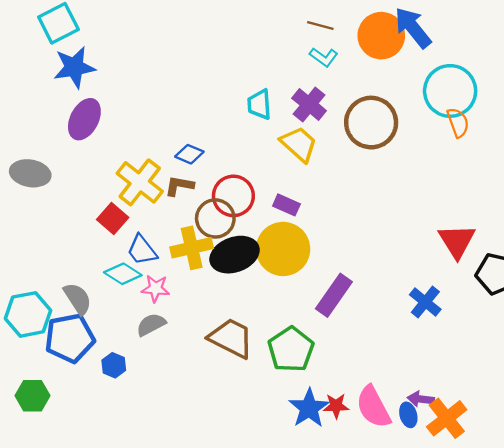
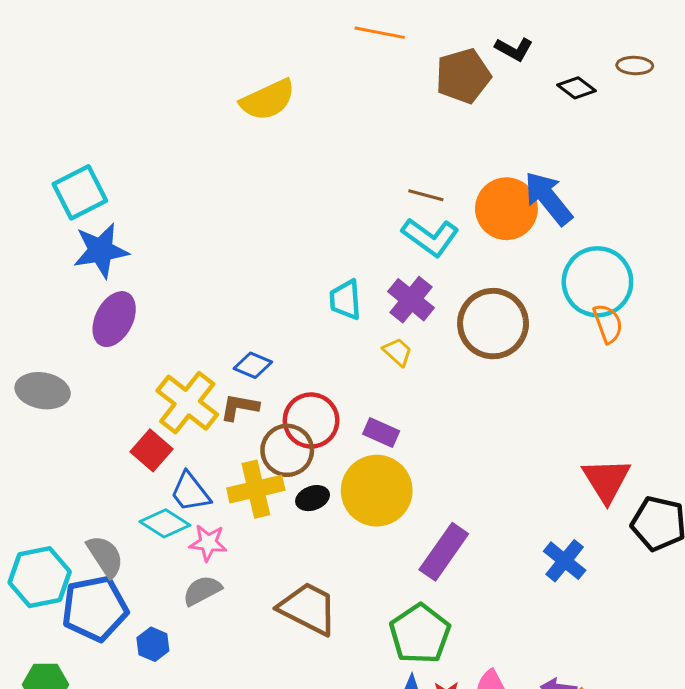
cyan L-shape: (324, 57) -> (430, 237), size x1.5
yellow trapezoid: (299, 144) -> (398, 352), size x0.6
black ellipse: (235, 255) -> (313, 498), size x0.5
green pentagon: (291, 349) -> (420, 634), moved

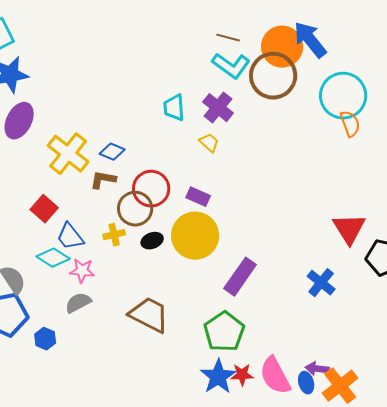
brown circle: (493, 324) -> (273, 76), moved
yellow cross: (187, 403) -> (68, 154), moved
yellow cross: (256, 489) -> (114, 235), size x0.6

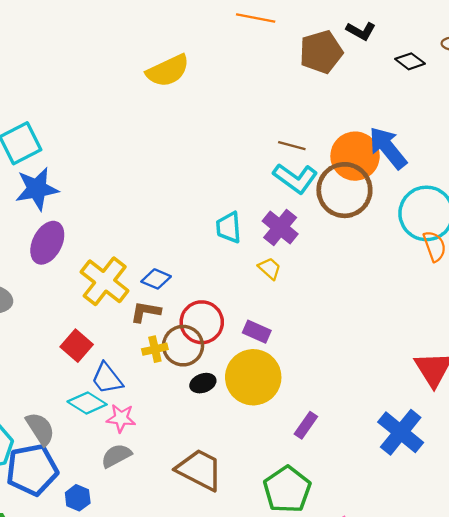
yellow cross: (114, 235) -> (155, 349), moved
purple rectangle: (240, 277) -> (306, 425), size x0.6
blue cross: (321, 283) -> (401, 432), size x1.4

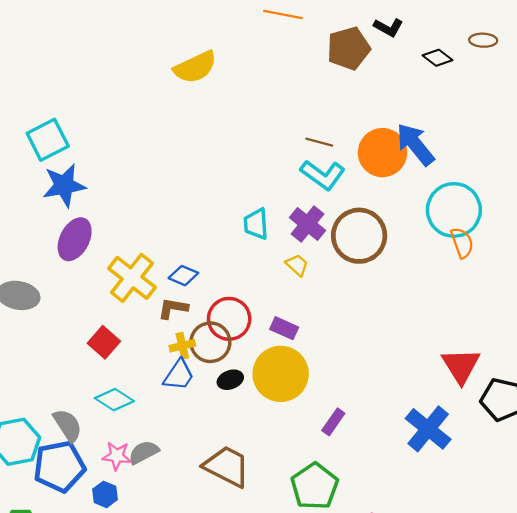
brown circle: (344, 190) -> (359, 236), moved
blue trapezoid: (107, 378) -> (179, 375), moved, turned -108
pink star: (121, 418) -> (117, 456), moved

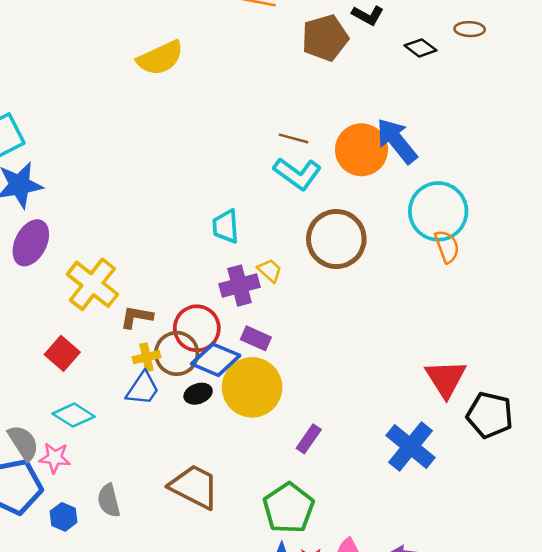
purple cross: (308, 224) -> (240, 286), moved, turned 36
blue diamond: (183, 276) -> (216, 360), moved, size x1.5
gray semicircle: (144, 452) -> (109, 501), moved, turned -76
pink star: (117, 456) -> (55, 458), moved

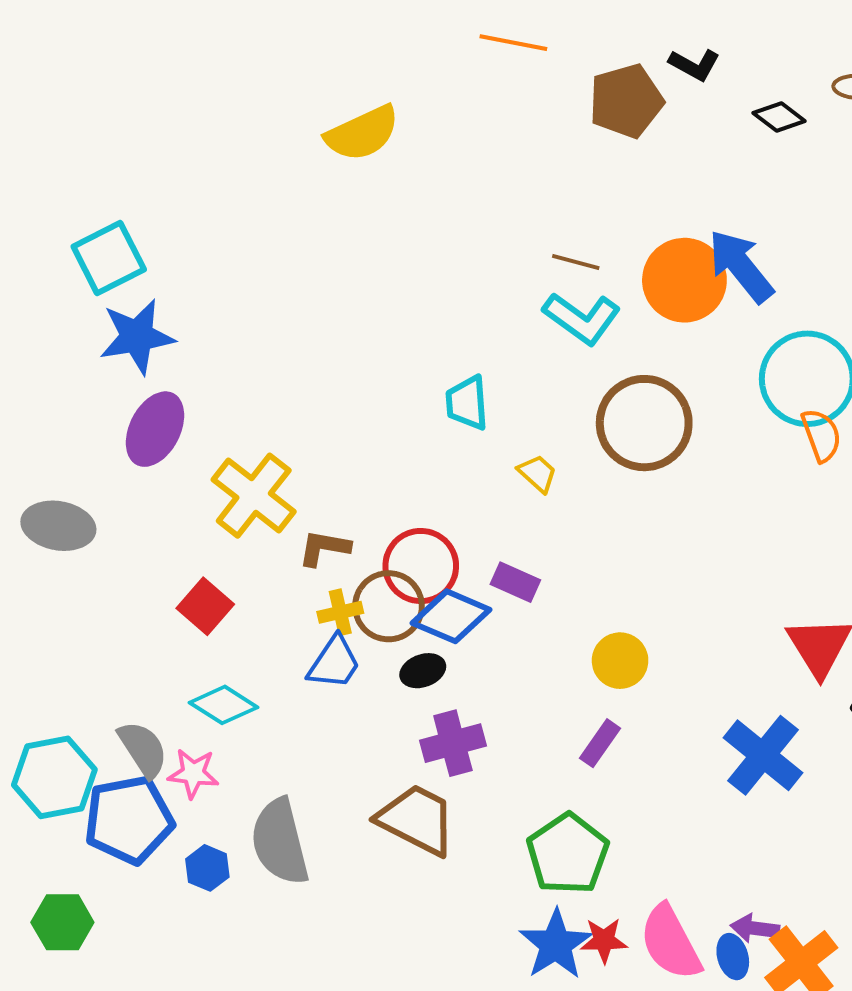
purple cross: (240, 286) -> (453, 743), moved
yellow circle: (252, 387) -> (620, 661), moved, size x0.6
gray semicircle: (109, 501) -> (280, 842), size x1.6

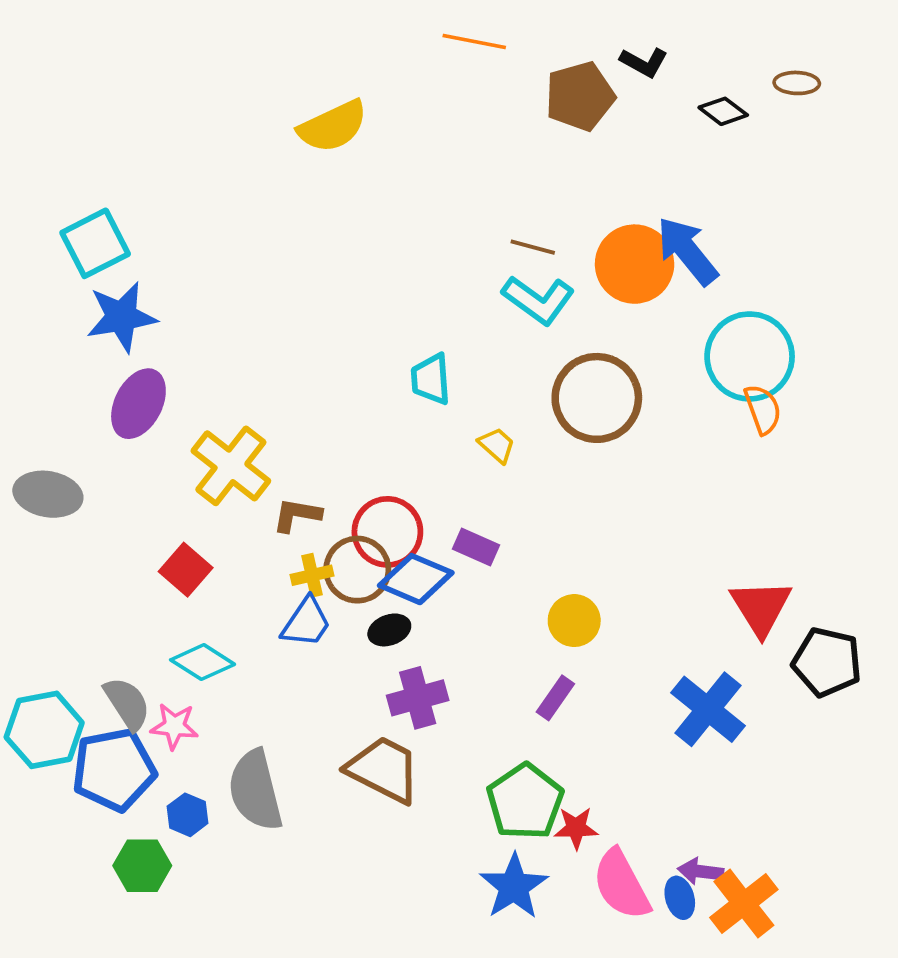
green hexagon: (62, 922) -> (142, 866), moved
red star: (604, 940) -> (576, 828), moved

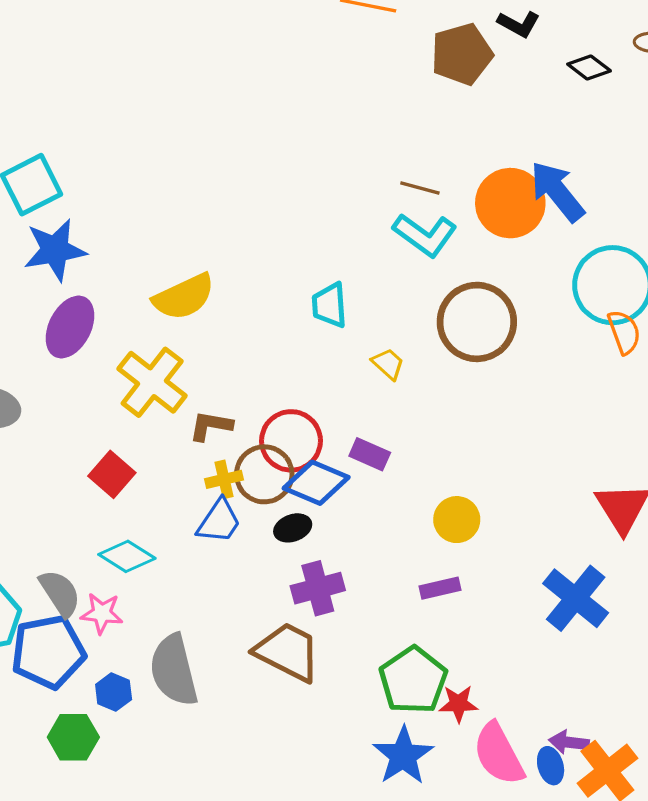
yellow semicircle: (333, 126) -> (184, 297), moved
purple rectangle: (555, 698) -> (440, 588), turned 42

